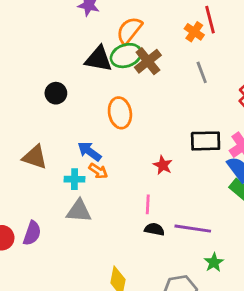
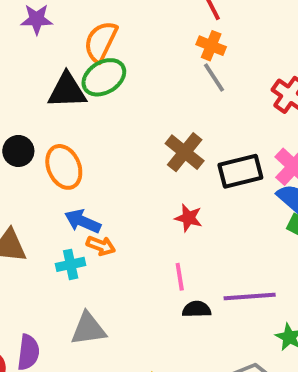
orange cross: (194, 32) -> (211, 46), moved
brown cross: (148, 61) -> (185, 152), moved
orange ellipse: (120, 113) -> (64, 167), moved
gray triangle: (79, 211) -> (88, 329), moved

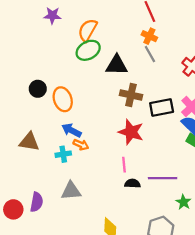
black triangle: (67, 91) -> (117, 65), moved
brown cross: (185, 152) -> (131, 95), turned -30
red star: (188, 218) -> (131, 132), size x1.6

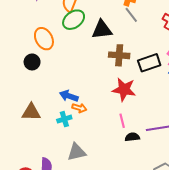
orange ellipse: (63, 99) -> (44, 39), moved

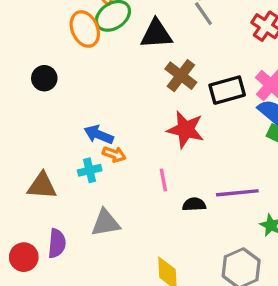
orange ellipse: (44, 39) -> (85, 29), moved
brown cross: (119, 55) -> (181, 76), turned 30
brown triangle: (31, 112) -> (42, 186), moved
pink line: (122, 121) -> (163, 180), moved

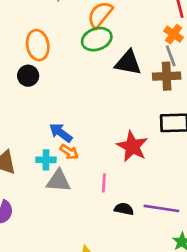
orange ellipse: (85, 29) -> (38, 45), moved
brown cross: (181, 76) -> (167, 76), moved, turned 36
gray triangle: (106, 223) -> (58, 181), moved

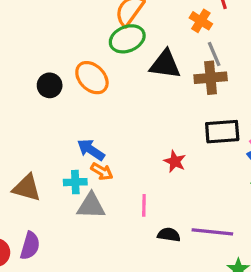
orange cross: (174, 34) -> (201, 21), moved
orange ellipse: (38, 45) -> (92, 78), moved, turned -32
red star: (132, 146) -> (175, 161), size x0.6

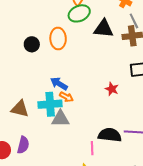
orange ellipse: (92, 78) -> (58, 39), turned 45
cyan cross: (75, 182) -> (50, 104), size x1.6
pink line: (144, 205) -> (92, 148), moved
black semicircle: (169, 235) -> (110, 135), size x1.6

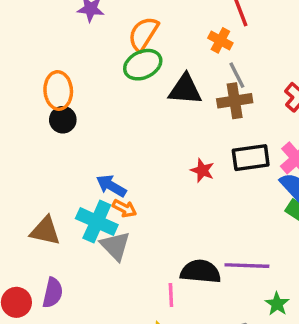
orange ellipse: (58, 39) -> (58, 90), moved
red star: (112, 89) -> (202, 170), moved
cyan cross: (50, 104) -> (97, 222), turned 30
gray triangle: (60, 119) -> (115, 246), turned 48

